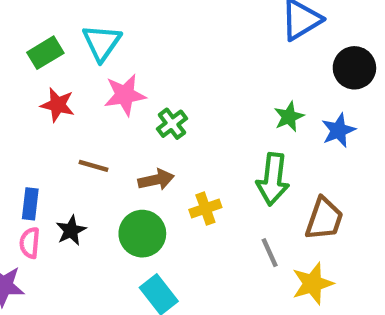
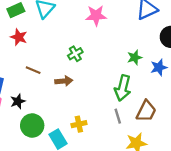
pink star: (125, 95) -> (96, 16), moved
yellow cross: (205, 209) -> (79, 124), moved
green circle: (142, 234) -> (32, 125), moved
gray line: (270, 253) -> (118, 116), moved

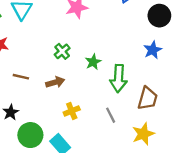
green star: (135, 57) -> (93, 62), moved
gray line: (118, 116) -> (111, 115), moved
yellow cross: (79, 124) -> (72, 111), moved

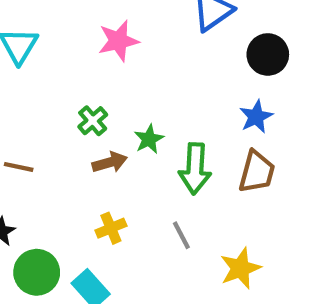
brown arrow: (55, 82) -> (110, 162), moved
brown trapezoid: (148, 98) -> (257, 172), moved

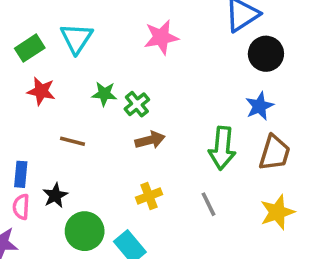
black circle: (268, 54) -> (266, 54), moved
blue star: (256, 117) -> (259, 106), moved
green star: (149, 139) -> (104, 94), moved, turned 30
yellow star: (240, 268) -> (277, 212), moved

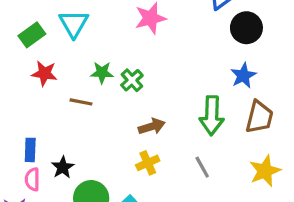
brown arrow: (150, 140) -> (152, 126), moved
brown line: (73, 141) -> (81, 102), moved

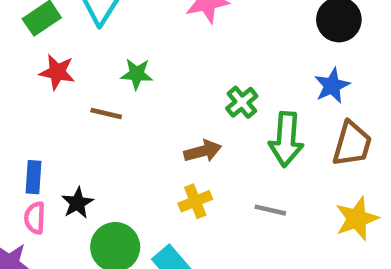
green cross: (132, 80) -> (242, 102), moved
gray line: (202, 167) -> (270, 210), turned -50

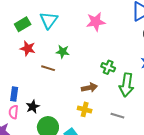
green cross: (242, 102) -> (108, 67), turned -32
yellow cross: (195, 201) -> (85, 109), turned 32

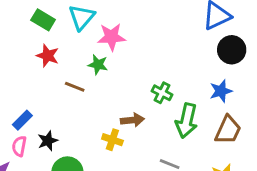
pink star: (96, 22) -> (111, 37), moved
green rectangle: (23, 24) -> (43, 20), turned 56
blue rectangle: (14, 94) -> (22, 120), turned 32
yellow cross: (85, 109) -> (112, 140), moved

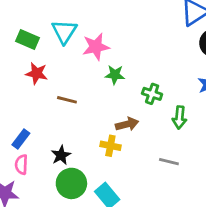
green star: (98, 65) -> (115, 75), moved
green arrow: (187, 121) -> (179, 117), size x0.7
black star: (48, 141) -> (61, 155), moved

